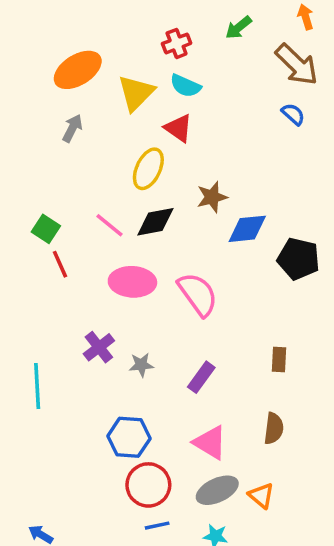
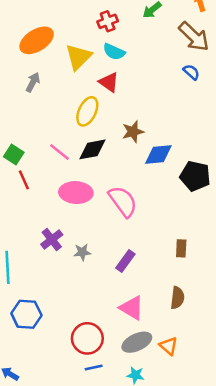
blue hexagon: (129, 437) -> (26, 314), moved

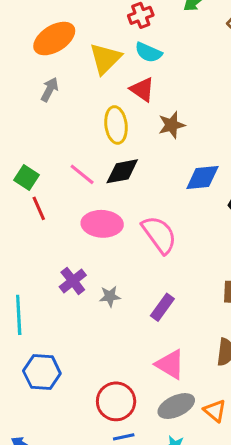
yellow ellipse: (87, 111) -> (116, 125), turned -32
brown star: (133, 132) -> (172, 125), moved

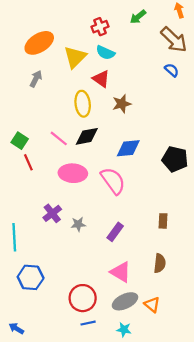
blue diamond: (202, 177) -> (128, 148), moved

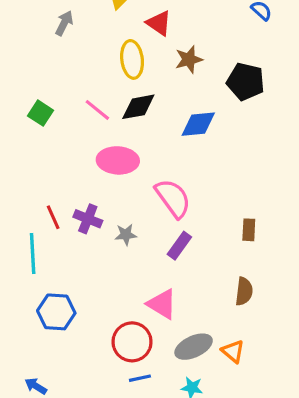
black pentagon: (175, 159) -> (246, 82), moved
red line: (28, 162) -> (53, 217), moved
pink semicircle: (113, 181) -> (173, 198), moved
purple cross: (52, 213) -> (88, 219), turned -30
pink triangle: (121, 272) -> (162, 304), moved

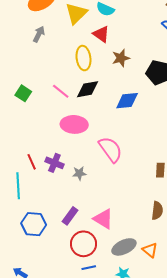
purple rectangle: (179, 246) -> (70, 216), moved

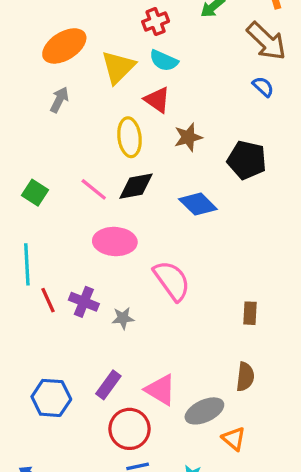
blue diamond: (127, 101) -> (198, 204), turned 50
cyan line: (18, 186) -> (27, 264), moved
gray ellipse: (124, 247) -> (204, 411), moved

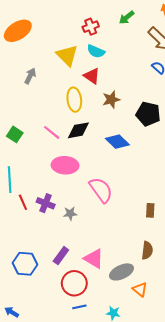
orange ellipse: (64, 46) -> (18, 31), moved
yellow triangle: (118, 67) -> (67, 55), turned -30

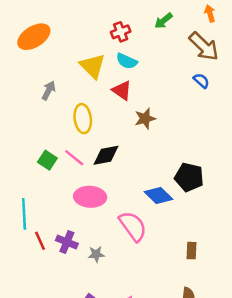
yellow ellipse: (74, 100) -> (83, 119), moved
black pentagon: (148, 114) -> (189, 177), moved
green square: (15, 134) -> (47, 160), moved
blue diamond: (117, 142) -> (159, 196), moved

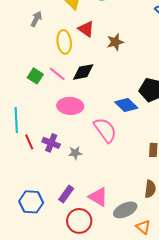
red triangle: (122, 90) -> (86, 29), moved

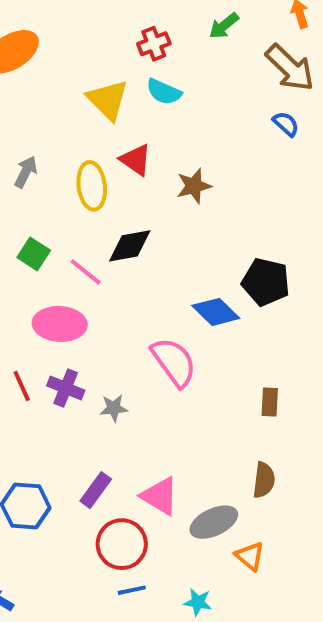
gray arrow: (36, 19) -> (26, 172), moved
pink line: (57, 74) -> (86, 272), moved
pink ellipse: (70, 106) -> (60, 324), moved

